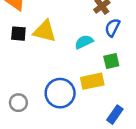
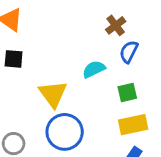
yellow triangle: (45, 31) -> (53, 94), moved, turned 40
yellow rectangle: (92, 81) -> (133, 125), moved

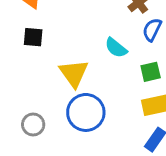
cyan semicircle: (94, 69) -> (116, 48), turned -115

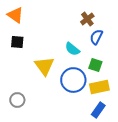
green square: (151, 72) -> (95, 65), turned 32
blue circle: (86, 112) -> (73, 80), moved

